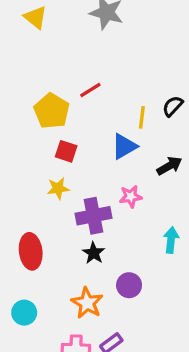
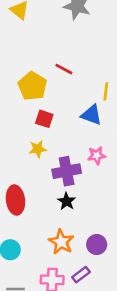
red line: (90, 90) -> (64, 69), turned 60
blue triangle: (124, 146) -> (91, 115), turned 50
purple circle: (129, 285) -> (97, 245), moved

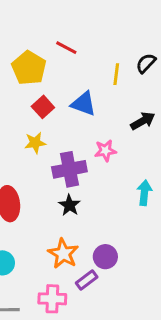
blue triangle: (91, 115) -> (84, 104), moved
red square: (44, 119) -> (43, 107), turned 30
purple rectangle: (81, 275) -> (87, 280), moved

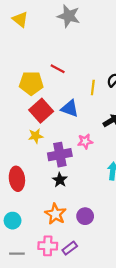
yellow pentagon: (29, 68) -> (31, 83), turned -30
red square: (43, 107) -> (41, 111), size x1.5
purple rectangle: (87, 280) -> (70, 248), moved

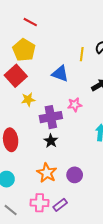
red line: (58, 69) -> (30, 22), moved
yellow pentagon: (31, 83) -> (24, 50), turned 30
red square: (41, 111) -> (16, 76), moved
gray line: (17, 254) -> (11, 210), turned 40

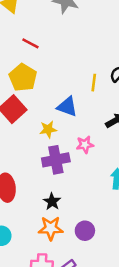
yellow star: (28, 100) -> (48, 129), moved
black star: (51, 141) -> (52, 202), moved
orange star: (47, 173) -> (51, 228), turned -30

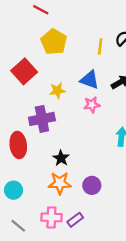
yellow pentagon: (23, 77) -> (54, 42), moved
blue triangle: (67, 107) -> (89, 80), moved
purple cross: (56, 160) -> (42, 119), moved

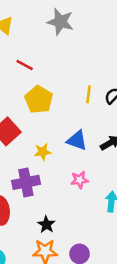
yellow line: (100, 47) -> (88, 94), moved
pink star: (92, 105) -> (80, 180), moved

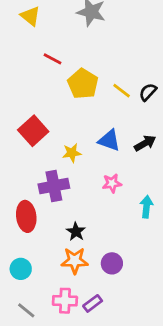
yellow line: (88, 94) -> (122, 91), turned -60
yellow pentagon: (39, 100) -> (83, 84), moved

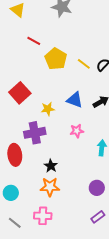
purple circle: (112, 263) -> (97, 188), moved
purple rectangle: (93, 303) -> (98, 217), moved

